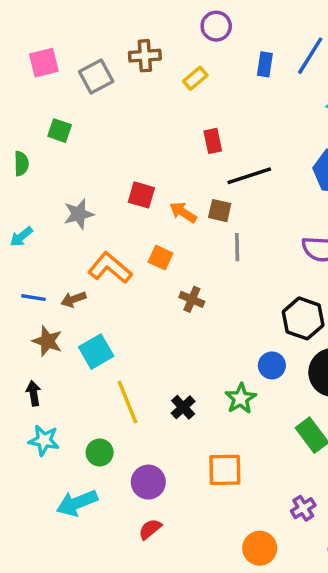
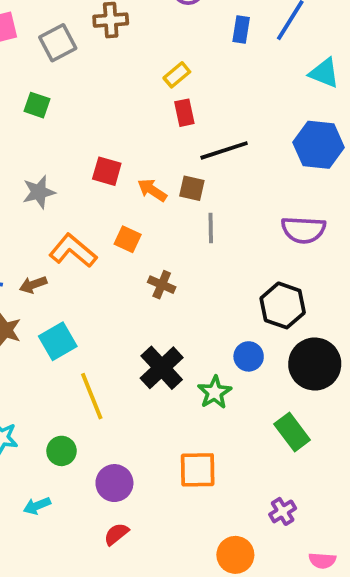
yellow rectangle: (195, 78) -> (177, 75), moved
green square: (60, 131) -> (37, 105), moved
black cross: (183, 407) -> (162, 368), moved, size x1.6
cyan arrow: (77, 503) -> (37, 506), size x0.6

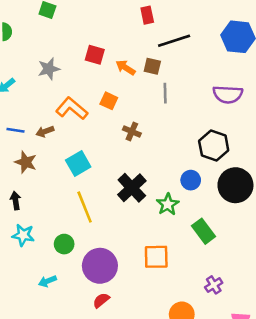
cyan square: (58, 341) -> (78, 163), moved
green rectangle: (292, 432) -> (203, 231), moved
purple circle: (114, 483) -> (100, 266), size x1.4

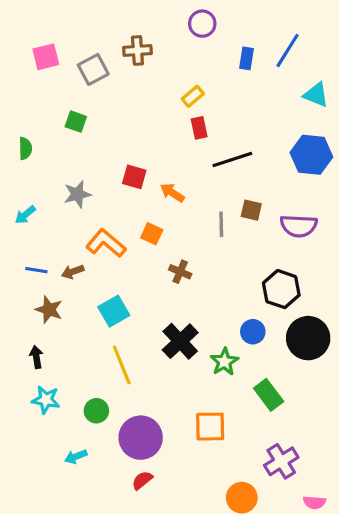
brown square: (152, 66) -> (251, 210), moved
purple cross: (214, 285) -> (281, 461), size x1.5

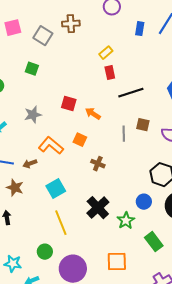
gray square: (93, 69) -> (43, 36), turned -30
cyan star: (46, 400) -> (13, 264), moved

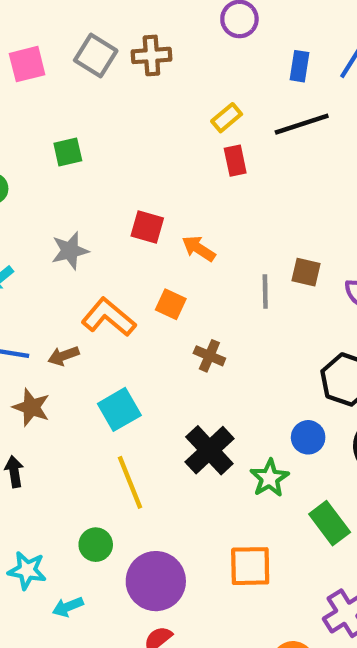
gray square: (43, 36) -> (96, 55), moved
green square: (32, 69) -> (68, 152), turned -32
black line: (131, 93) -> (302, 124), moved

